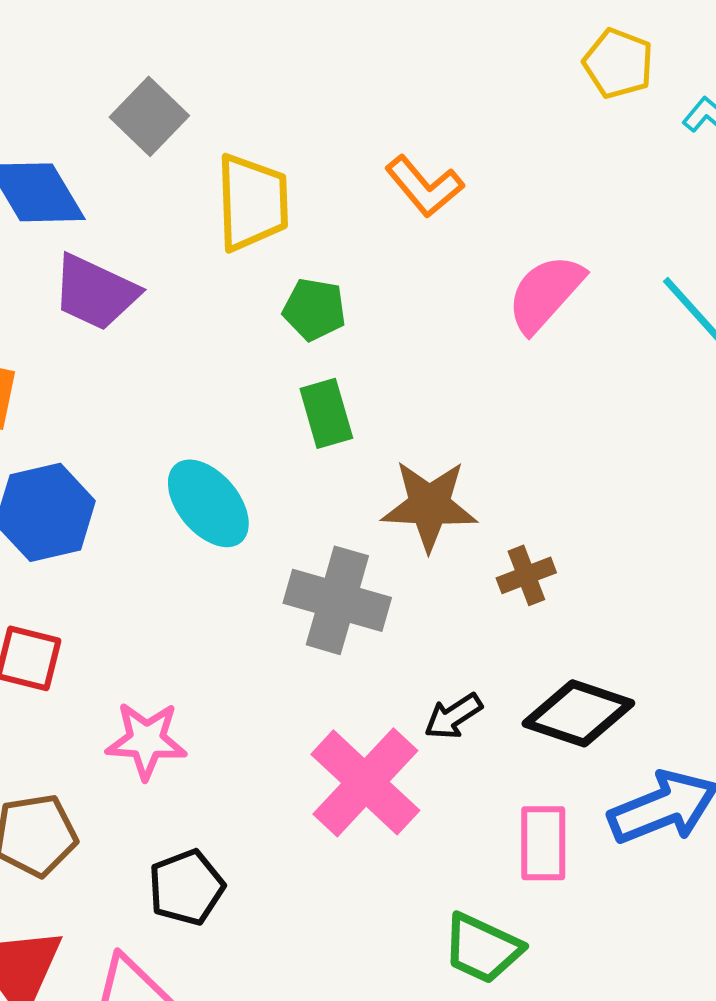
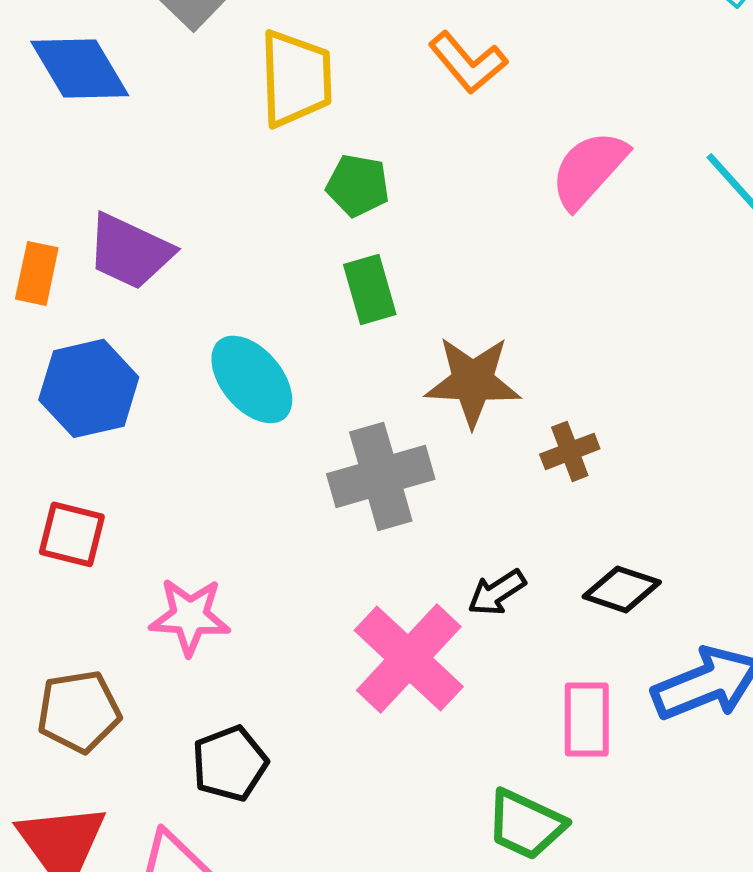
purple trapezoid: (95, 292) -> (130, 251), moved
gray cross: (337, 600) -> (381, 476), turned -32
black diamond: (578, 713) -> (622, 589), size x0.7

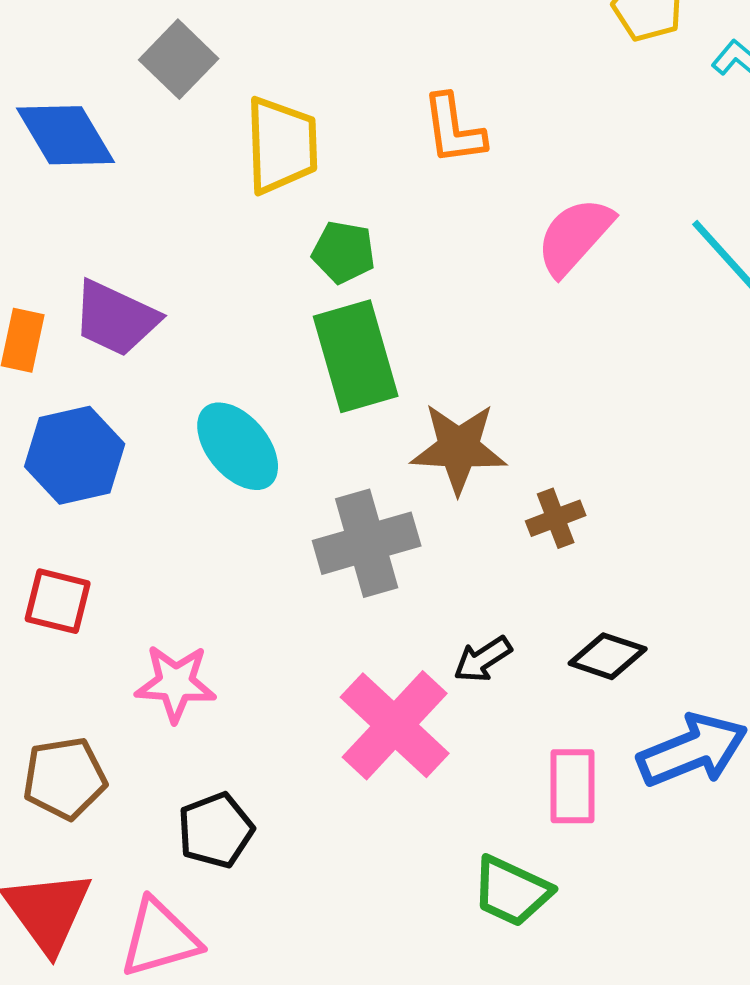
orange L-shape: (468, 62) -> (454, 129), turned 32
green rectangle: (370, 289) -> (356, 356), size x1.6

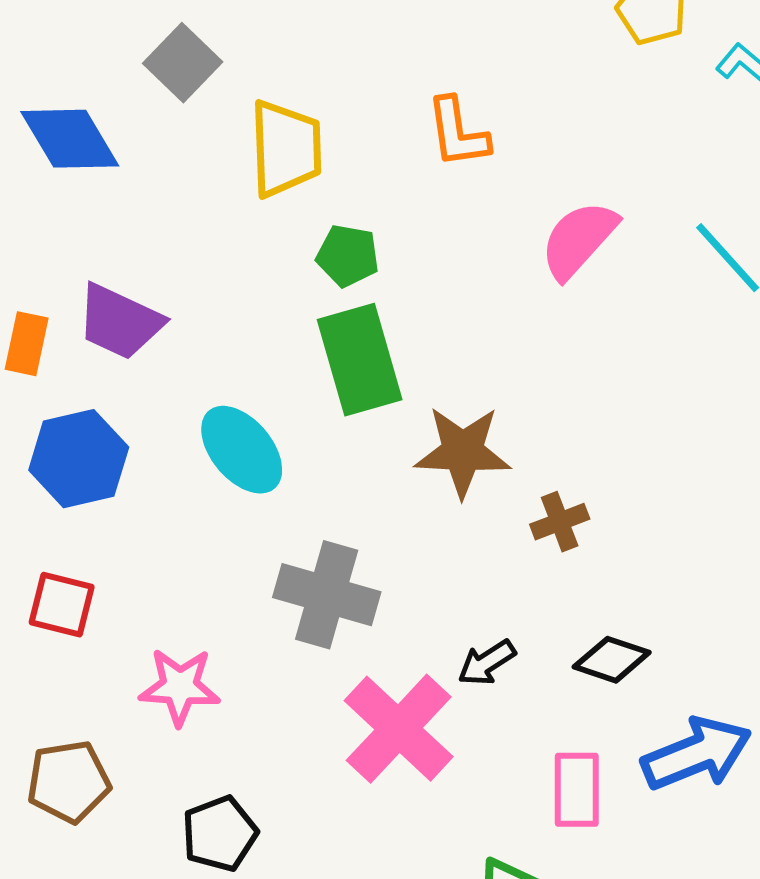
gray cross: (367, 543) -> (327, 595), moved, turned 32

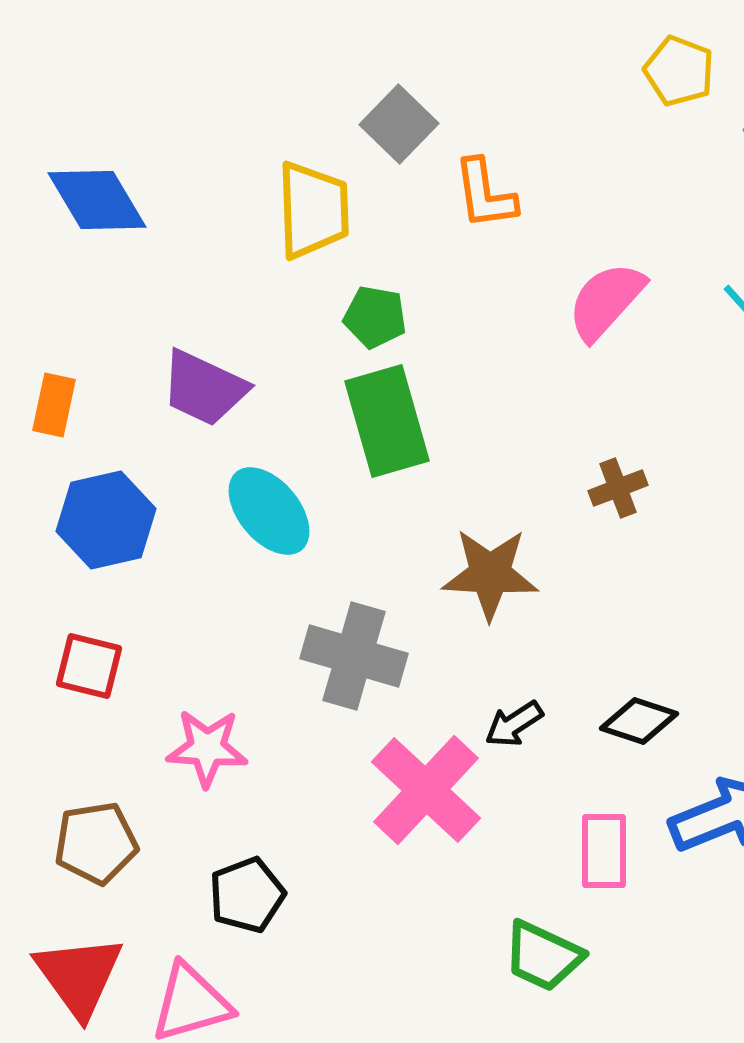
gray square: (183, 63) -> (399, 124), moved
purple trapezoid: (120, 322) -> (204, 388), moved
brown star: (463, 452) -> (490, 574), moved
brown cross: (560, 522) -> (618, 488), moved

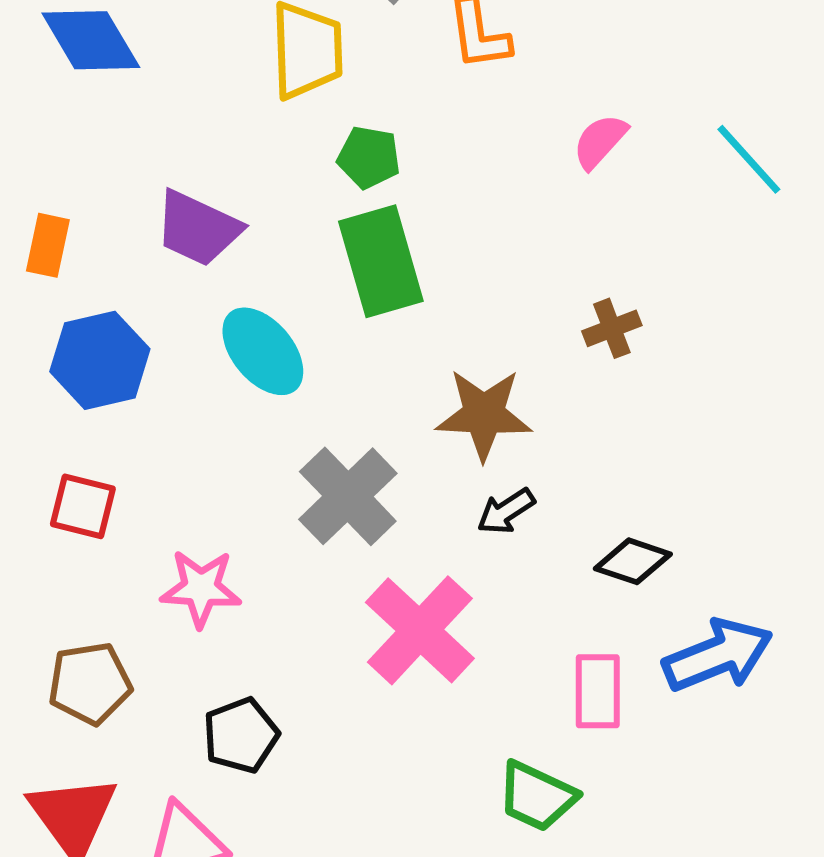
pink semicircle: (606, 301) -> (600, 141), size x0.7
gray cross: (354, 656) -> (348, 496), turned 30
black arrow: (514, 724) -> (506, 511), moved

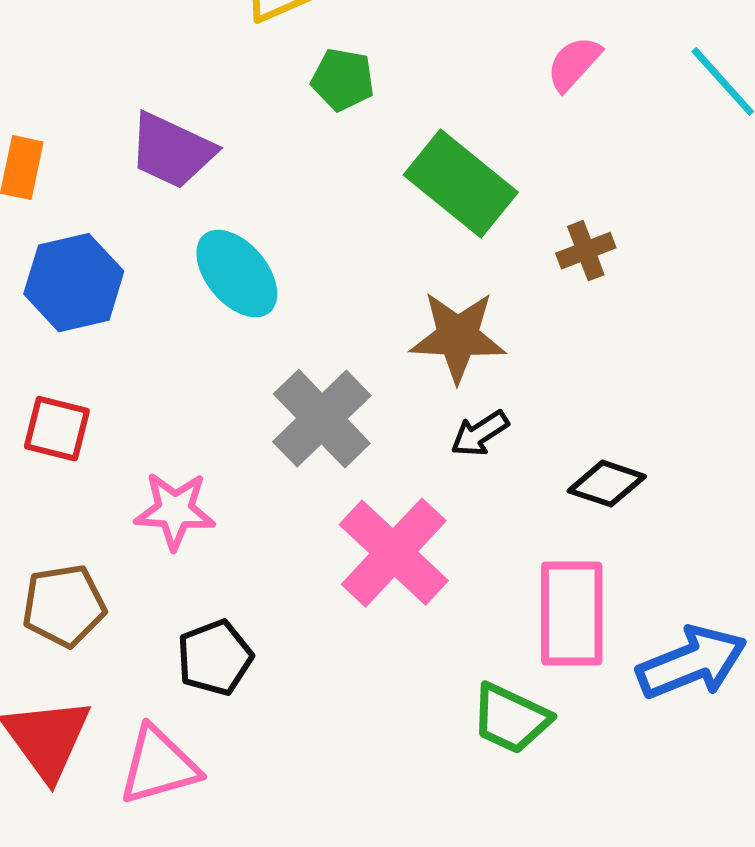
green rectangle: (381, 261) -> (461, 184), moved, turned -35
blue arrow: (718, 655) -> (692, 663), moved
pink rectangle: (598, 691) -> (572, 614), size x1.4

